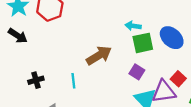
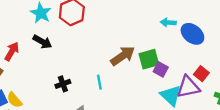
cyan arrow: (133, 26) -> (168, 22), moved
green square: (143, 43) -> (149, 59), moved

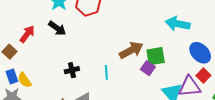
cyan arrow: (168, 22) -> (178, 24), size x1.6
blue ellipse: (192, 34) -> (200, 53), moved
purple square: (161, 69) -> (148, 68), moved

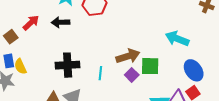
black arrow: (57, 28) -> (61, 22), turned 132
purple square: (148, 68) -> (132, 75), moved
black cross: (72, 70) -> (68, 65), size x1.6

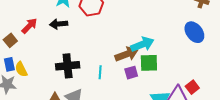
cyan arrow: (177, 39) -> (142, 44), moved, turned 140
blue ellipse: (194, 70) -> (194, 32), moved
purple square: (132, 75) -> (131, 73), turned 32

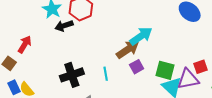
black arrow: (59, 24) -> (64, 26), moved
green square: (149, 63) -> (165, 70), moved, turned 30
red square: (192, 87) -> (201, 67), turned 32

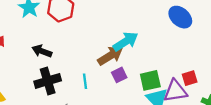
black arrow: (64, 26) -> (42, 51), moved, turned 36
green square: (165, 70) -> (150, 80), turned -30

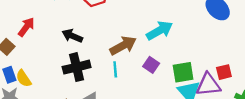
brown arrow: (110, 56) -> (123, 46), moved
purple square: (119, 75) -> (151, 65), turned -32

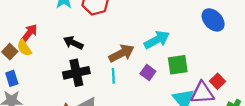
green square: (183, 72) -> (178, 65), moved
red square: (224, 72) -> (217, 81), turned -32
yellow semicircle: (24, 78) -> (24, 48), moved

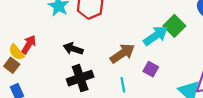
yellow semicircle: (24, 48) -> (16, 52), moved
green square: (178, 65) -> (174, 26), moved, turned -30
cyan line: (113, 76) -> (123, 85), moved

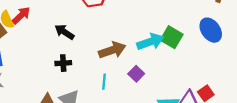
green square: (174, 26) -> (172, 37), turned -30
black cross: (80, 78) -> (63, 63), size x0.6

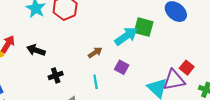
black arrow: (64, 32) -> (36, 50), moved
brown arrow: (112, 50) -> (95, 53), size x0.6

